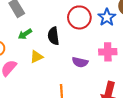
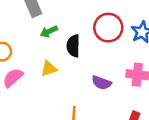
green arrow: (25, 34) -> (49, 31), moved

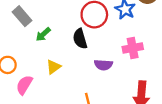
black semicircle: (73, 46) -> (80, 39), moved

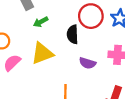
yellow triangle: (53, 67) -> (42, 53), size x1.6

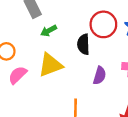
purple semicircle: (87, 63) -> (100, 76), turned -91

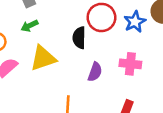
green arrow: (49, 31) -> (29, 26), moved

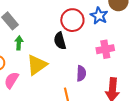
green arrow: (29, 26) -> (19, 43), turned 136
purple semicircle: (95, 72) -> (81, 73), moved

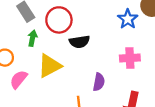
red circle: (72, 20) -> (59, 20), moved
black semicircle: (60, 41) -> (79, 42), turned -90

